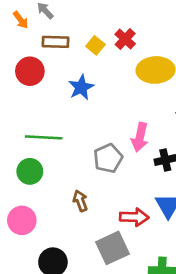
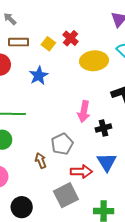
gray pentagon: (108, 158) -> (62, 144), moved

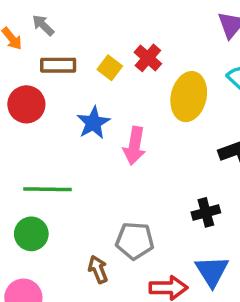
yellow ellipse: (94, 61) -> (189, 97), turned -72
pink arrow: (84, 112) -> (134, 146), moved
gray pentagon: (62, 144) -> (135, 241), turned 30

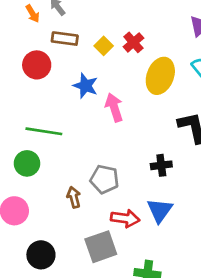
blue star: (93, 123) -> (86, 86), turned -30
pink arrow: (134, 146) -> (114, 107), turned 144

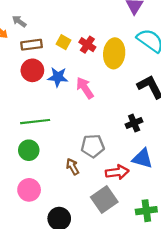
red cross: (133, 42) -> (87, 45), moved
red circle: (37, 65) -> (32, 70), moved
blue triangle: (160, 210) -> (142, 159), turned -35

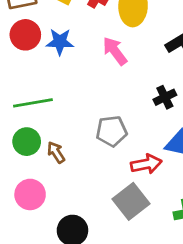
pink arrow: (85, 88) -> (115, 51), moved
brown arrow: (73, 167) -> (56, 152), moved

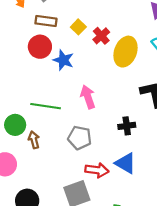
pink arrow: (115, 51) -> (88, 97), moved
green line: (33, 103) -> (46, 106), moved

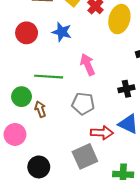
red circle: (40, 47) -> (27, 33), moved

